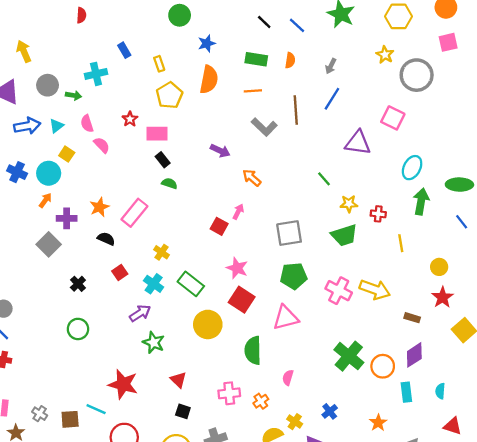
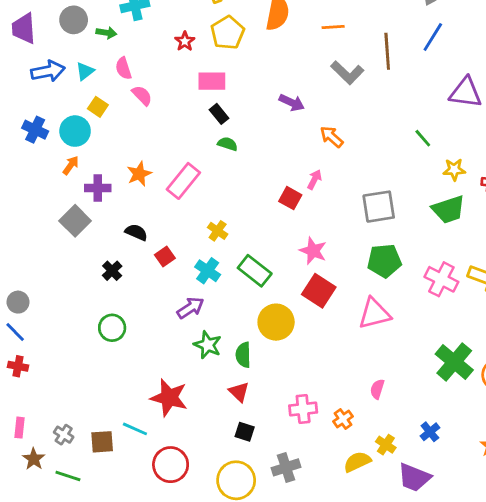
red star: (130, 119) -> (185, 41), moved
black semicircle: (106, 239) -> (136, 232), moved
green semicircle: (253, 350) -> (243, 355), moved, size x0.7

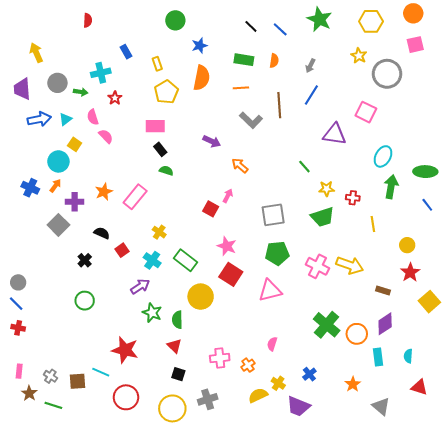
red star: (185, 41) -> (115, 98), moved
blue cross: (35, 130) -> (30, 188), moved

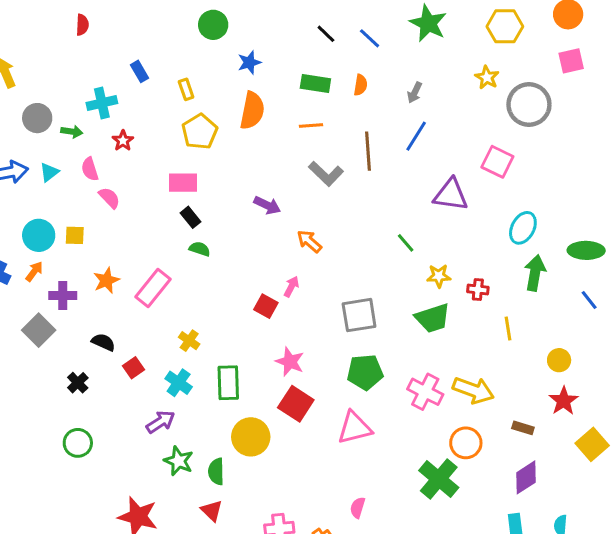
yellow square: (75, 144) -> (75, 235), moved, turned -32
green rectangle: (185, 260) -> (228, 383), turned 50
orange circle: (357, 334) -> (466, 443), moved

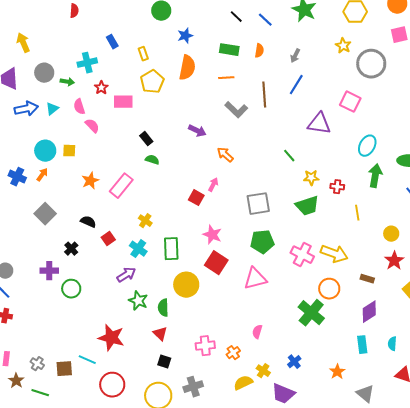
pink rectangle: (183, 183) -> (123, 102), moved
purple cross: (63, 296) -> (49, 271), moved

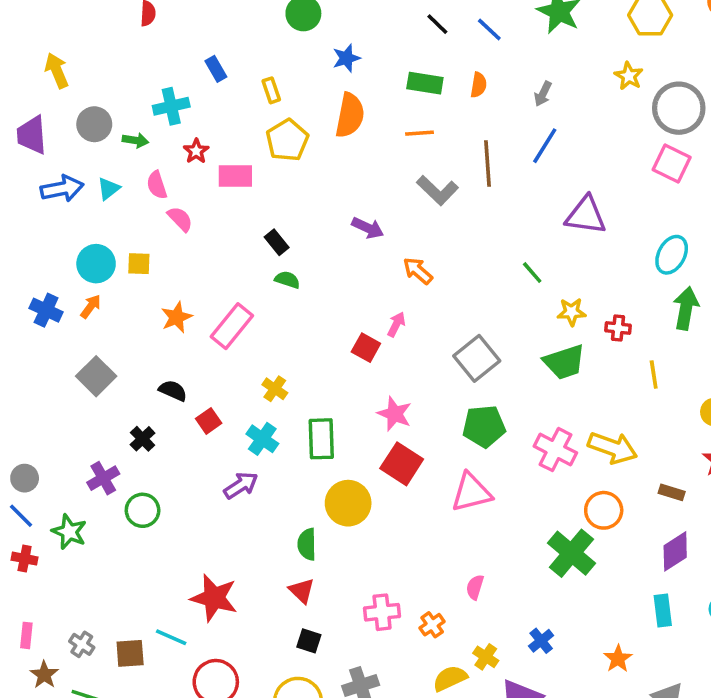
pink square: (350, 102) -> (672, 164), moved
gray square: (258, 204) -> (477, 358), turned -30
purple cross: (49, 271) -> (103, 478), turned -30
green star: (138, 301) -> (69, 532), moved

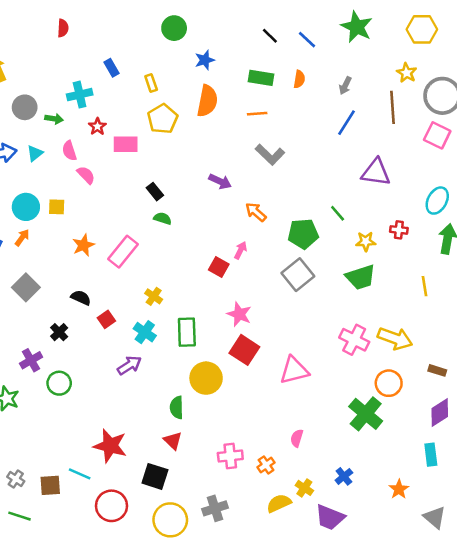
brown line: (487, 164) -> (393, 107), moved
red cross: (618, 328) -> (399, 230), moved
green pentagon: (484, 426) -> (303, 234), moved
black square: (309, 641) -> (155, 476), moved, size x1.5

